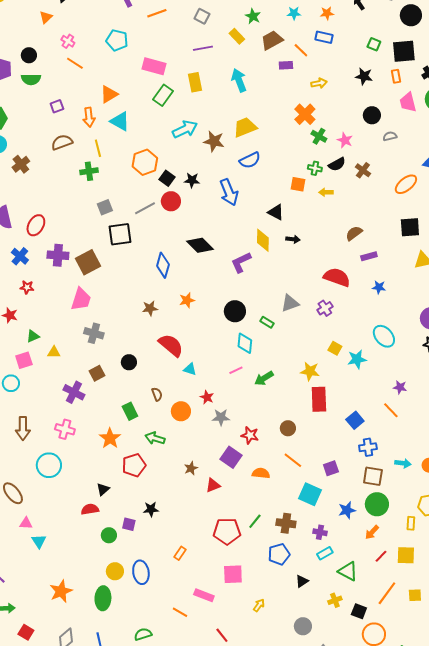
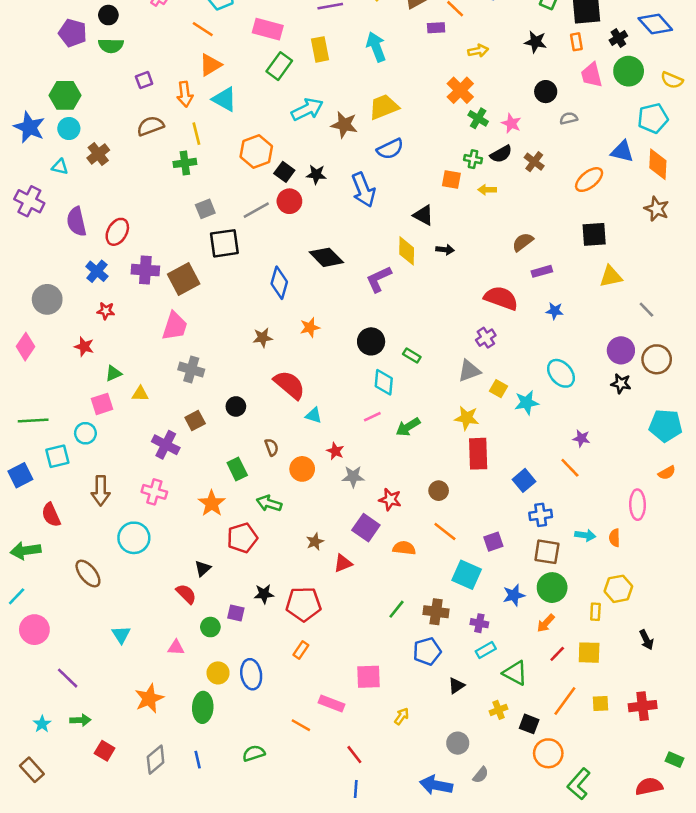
orange line: (75, 63) -> (203, 29), moved
gray triangle: (290, 303) -> (469, 371), moved
red semicircle: (90, 509) -> (186, 594), turned 54
pink triangle: (26, 523) -> (176, 647), moved
red pentagon: (227, 531) -> (303, 604), moved

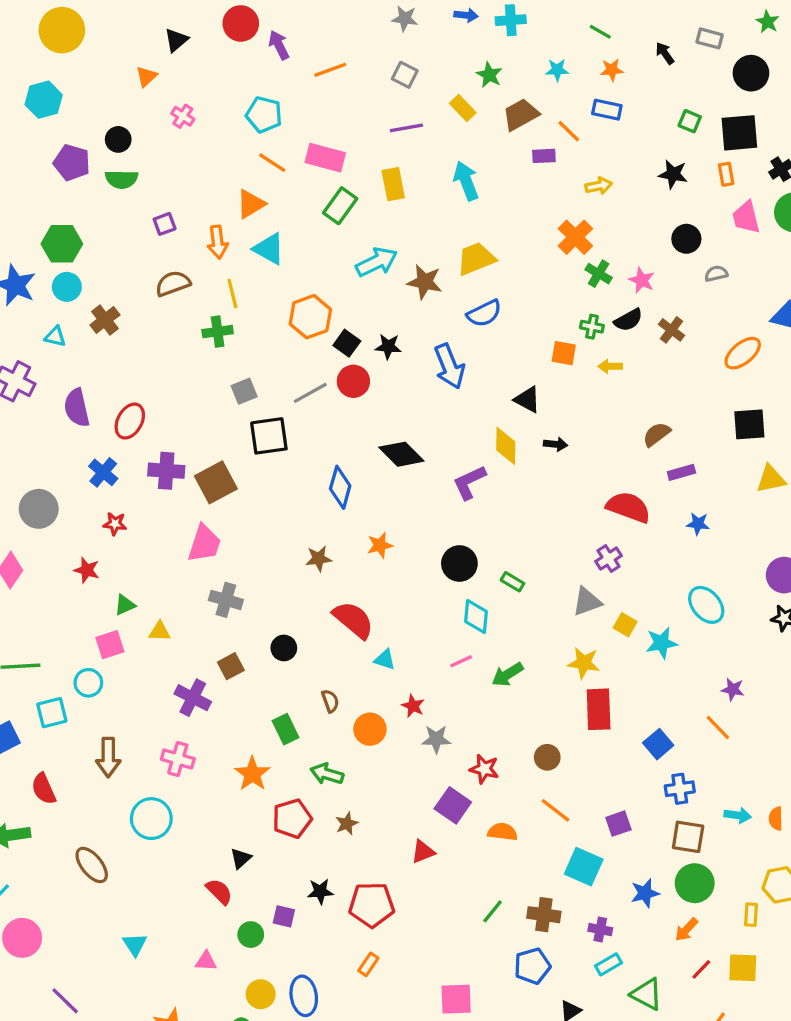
orange line: (203, 29) -> (272, 163), moved
brown star: (315, 542) -> (347, 824), moved

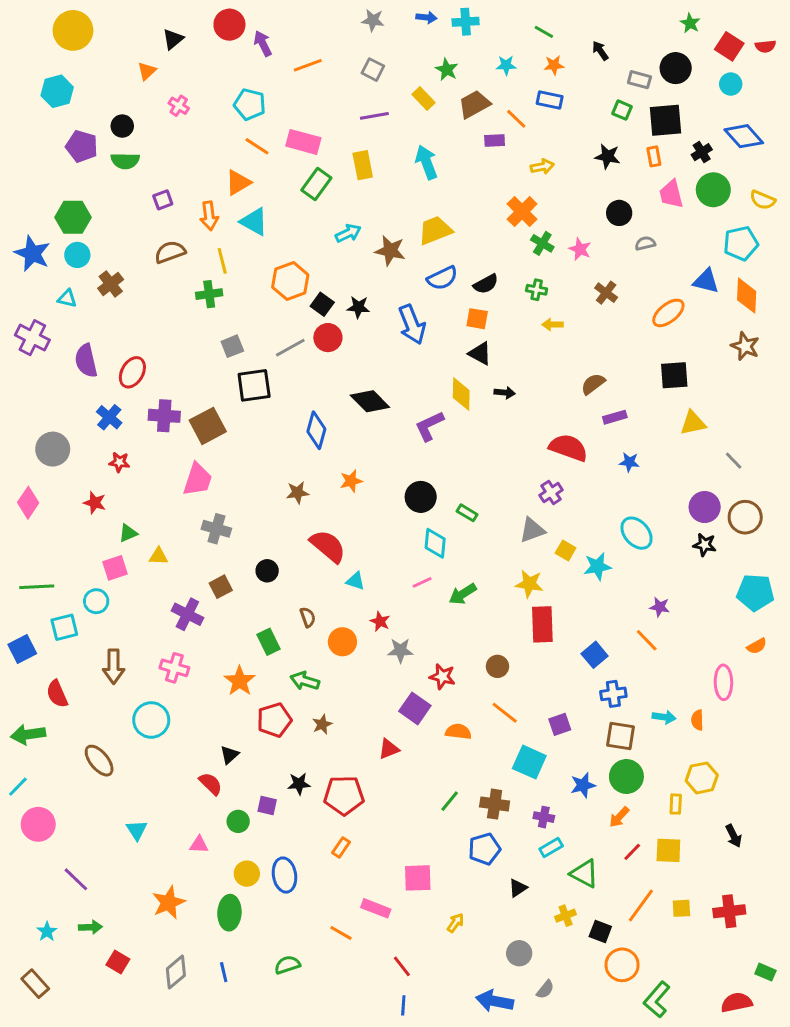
gray rectangle: (710, 38) -> (639, 80), moved
cyan arrow: (377, 262) -> (348, 233), size x0.7
black semicircle: (628, 320) -> (486, 284), moved
orange square: (564, 353) -> (477, 319), moved

